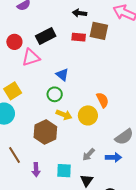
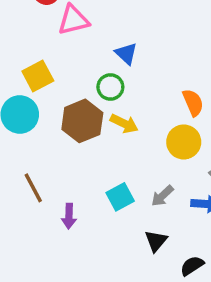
yellow circle: (88, 115) -> (184, 142), moved
brown hexagon: (45, 132) -> (82, 121), moved
cyan square: (64, 171) -> (120, 197), moved, turned -35

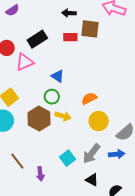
orange semicircle: (193, 103) -> (89, 98), moved, turned -84
gray arrow: (162, 196) -> (91, 154), size x1.5
black triangle: (156, 241) -> (92, 180), turned -32

